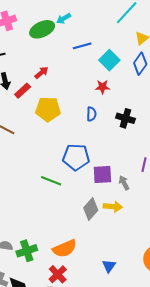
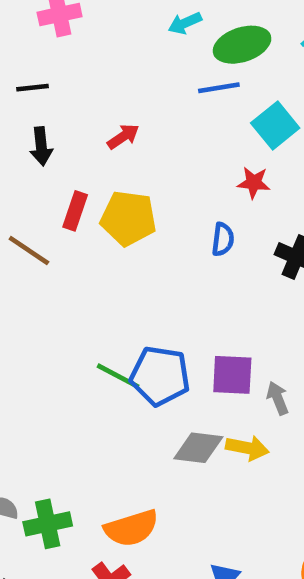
green ellipse: (42, 29) -> (242, 45), moved
red rectangle: (23, 91) -> (75, 211), moved, turned -35
blue pentagon: (76, 157) -> (160, 376), moved
gray diamond: (91, 209) -> (198, 448), turned 50

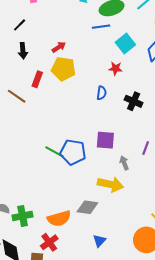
black line: (33, 88) -> (20, 25), turned -40
yellow pentagon: (128, 218) -> (63, 69), moved
purple square: (232, 375) -> (105, 140), moved
gray diamond: (198, 448) -> (87, 207), moved
yellow arrow: (247, 448) -> (110, 184), size x1.4

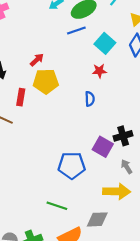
black cross: (134, 101) -> (123, 136), moved, turned -30
purple square: (105, 140) -> (103, 147), turned 36
green line: (55, 152) -> (57, 206), moved

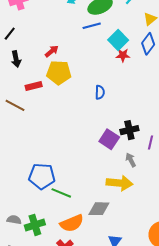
red star: (99, 71) -> (123, 55), moved
red rectangle: (21, 97) -> (34, 86), turned 63
blue pentagon: (72, 165) -> (42, 176), moved

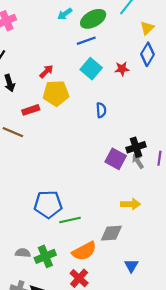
cyan square: (118, 40) -> (91, 69), moved
gray arrow: (131, 160) -> (138, 161), moved
yellow arrow: (119, 183) -> (131, 204), size x0.7
green line: (61, 193) -> (70, 220), turned -30

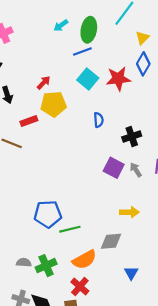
green ellipse: (93, 19) -> (89, 30), turned -50
red star: (122, 69) -> (118, 79), size x1.6
black cross: (136, 147) -> (132, 137), moved

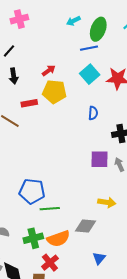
purple square: (114, 168) -> (99, 159), turned -36
green cross: (46, 266) -> (33, 238), moved

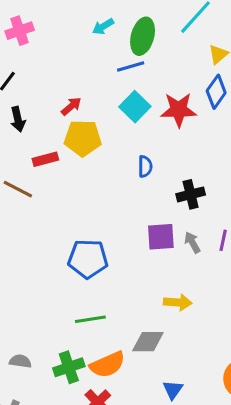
blue pentagon: (32, 191) -> (88, 259), moved

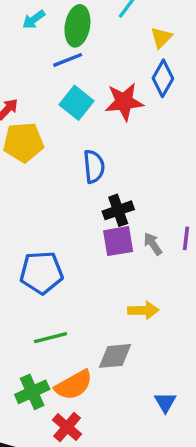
blue semicircle: (145, 166) -> (94, 167), size x1.4
black cross: (191, 194) -> (118, 210), moved
blue triangle: (173, 390) -> (165, 402), moved

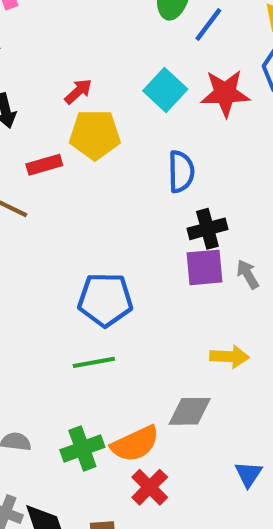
blue line: (68, 60) -> (208, 24), moved, turned -36
green line: (50, 338) -> (94, 362), moved
red cross: (67, 427) -> (150, 487), moved

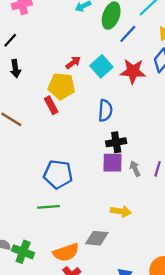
red arrow: (78, 91) -> (73, 63), moved
red rectangle: (44, 165) -> (51, 105), moved, turned 72
green cross: (82, 449) -> (23, 252), moved, turned 35

